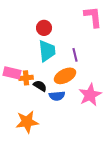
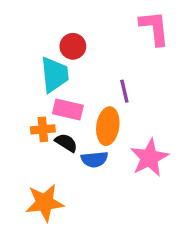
cyan trapezoid: (47, 51) -> (55, 75), moved
pink rectangle: (12, 73) -> (68, 109), moved
orange ellipse: (65, 76) -> (108, 126), turned -55

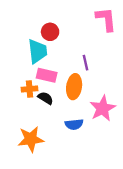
blue semicircle: (94, 159) -> (74, 124), moved

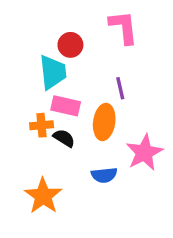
pink L-shape: (106, 19) -> (123, 27), moved
orange star: (31, 139) -> (43, 196), turned -30

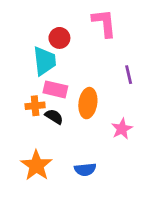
purple line: (120, 88) -> (129, 75), moved
pink star: (144, 153) -> (122, 129), size x0.7
blue semicircle: (104, 175) -> (85, 169), moved

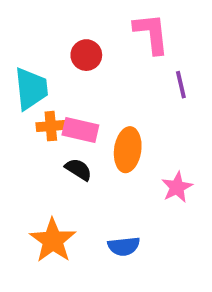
cyan trapezoid: (45, 61) -> (31, 89), moved
purple line: (129, 75) -> (181, 85), moved
orange cross: (35, 106) -> (51, 126), moved

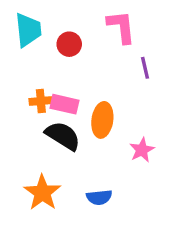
cyan trapezoid: (31, 89) -> (28, 30), moved
black semicircle: (78, 169) -> (63, 136), size x1.6

